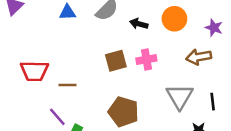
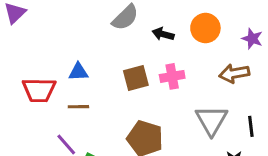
blue triangle: (67, 12) -> (78, 72), moved

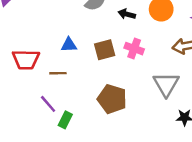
blue triangle: (78, 72) -> (69, 45), moved
pink cross: (172, 76) -> (134, 49), turned 30

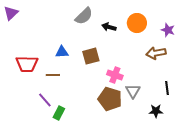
pink cross: (134, 49) -> (115, 75), moved
gray triangle: (166, 84) -> (133, 91), moved, size x0.7
brown pentagon: (112, 99) -> (110, 99), moved

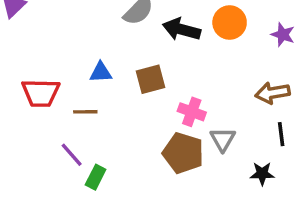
black arrow: (109, 27) -> (181, 29), size x1.5
brown arrow: (156, 53) -> (272, 93), moved

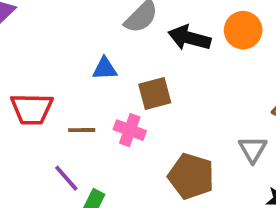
blue triangle: (101, 72) -> (105, 69), moved
pink cross: (192, 112) -> (130, 130), moved
gray triangle: (223, 139) -> (253, 149), moved

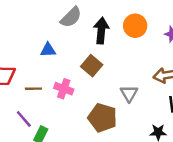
black arrow: (189, 38) -> (101, 31), turned 80
brown square: (155, 94) -> (92, 66), moved, turned -35
gray triangle: (253, 149) -> (129, 93), moved

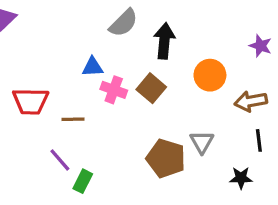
orange circle: (135, 26) -> (210, 75), moved
pink cross: (64, 89) -> (114, 90), moved
gray triangle: (129, 93) -> (202, 142), moved

